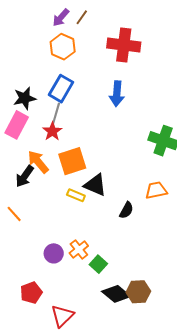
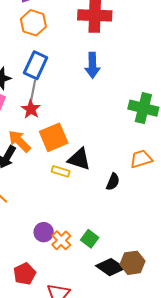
orange cross: (79, 249) -> (61, 240), moved

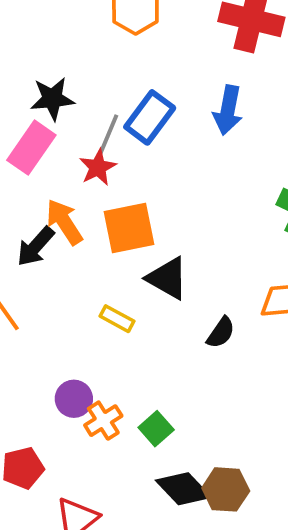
blue rectangle: (36, 65) -> (150, 117), moved
yellow rectangle: (61, 171) -> (117, 319), moved

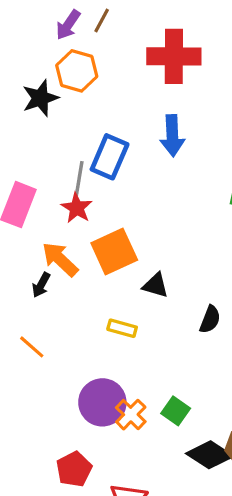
black star: (52, 99) -> (40, 98), moved
black arrow: (36, 246) -> (41, 285), size x0.7
black triangle: (167, 278) -> (156, 285), size x0.7
purple circle: (74, 399) -> (102, 402), size x1.5

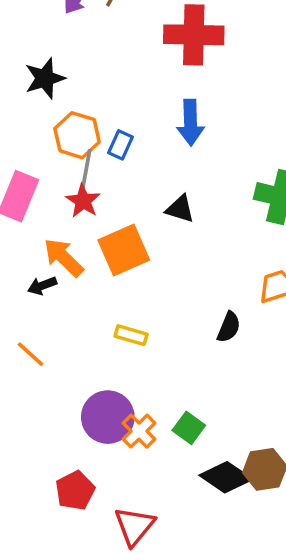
orange hexagon: (77, 71) -> (77, 135), moved
blue rectangle: (110, 157) -> (121, 145), size x0.6
black arrow: (41, 285) -> (42, 286), turned 40
black triangle: (156, 285) -> (180, 209), moved

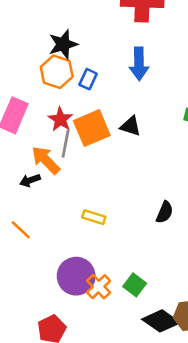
black star: (45, 78) -> (63, 44), moved
gray line: (86, 169) -> (66, 144), moved
orange square: (124, 250) -> (92, 128), moved

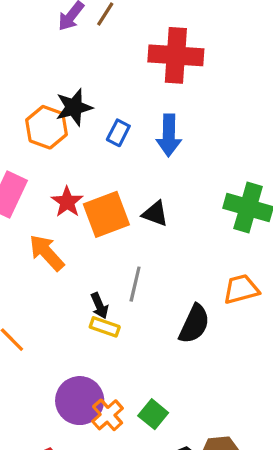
orange hexagon: (57, 72) -> (47, 127), moved
blue rectangle: (88, 79) -> (118, 133), moved
gray line: (66, 144) -> (135, 284), moved
black arrow: (30, 180) -> (100, 306), moved, turned -96
black semicircle: (165, 212) -> (194, 324), size x1.4

